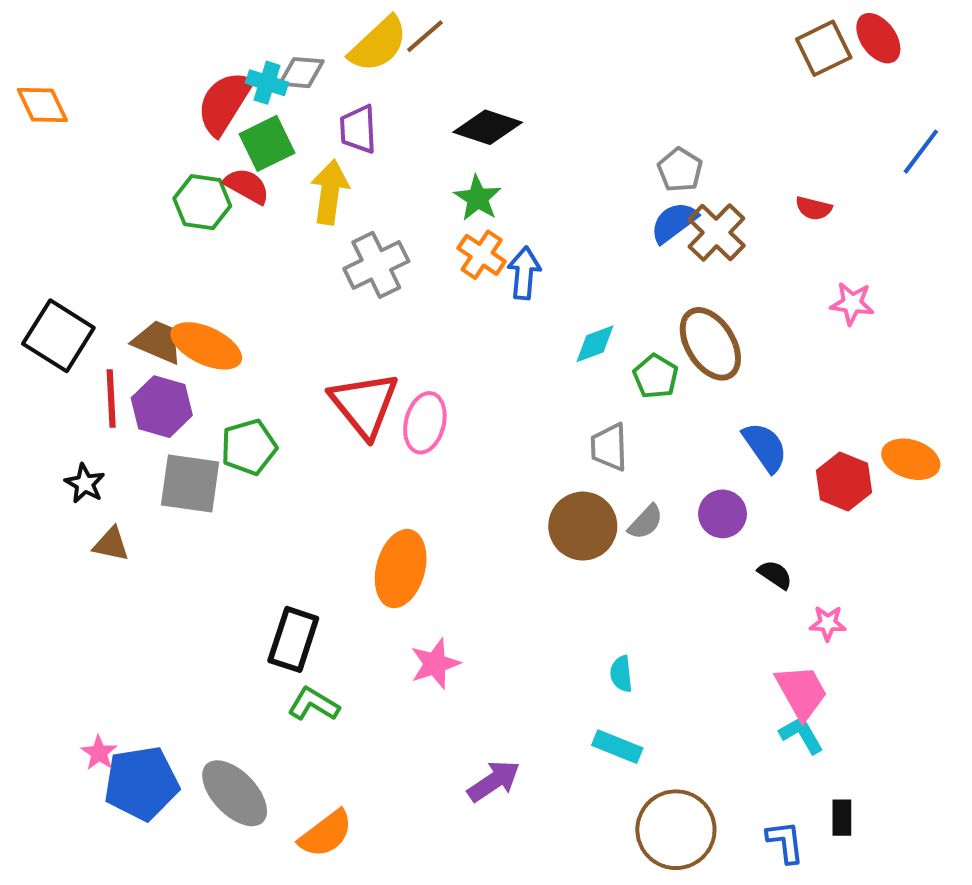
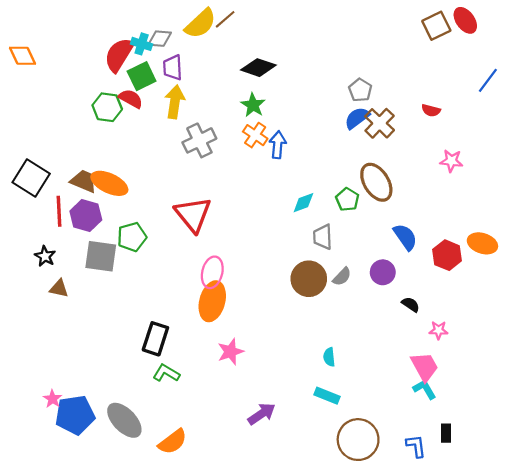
purple trapezoid: (358, 129) -> (173, 68), moved
cyan diamond: (595, 344) -> (303, 203), moved
pink ellipse: (425, 423) -> (212, 272), moved

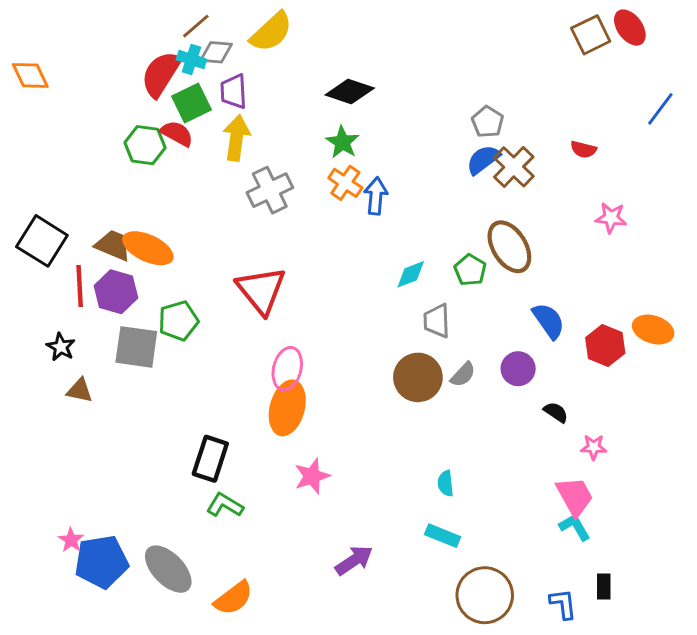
brown line: (225, 19) -> (196, 26), moved

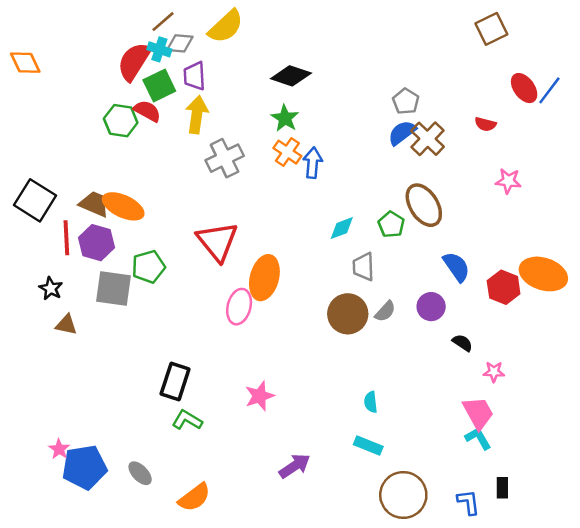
red ellipse: (630, 28) -> (524, 88), moved
orange ellipse: (653, 330) -> (543, 274), size x1.4
orange ellipse: (287, 408) -> (264, 278), moved
gray ellipse: (168, 569) -> (140, 473), size x0.6

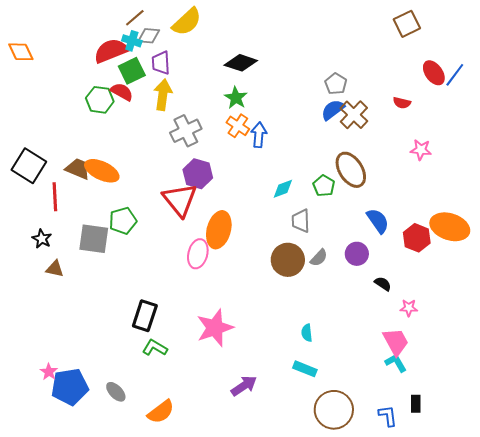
red semicircle: (134, 61) -> (111, 51), turned 36
purple hexagon: (97, 243) -> (198, 174), moved
pink star: (260, 396) -> (215, 328), size x1.5

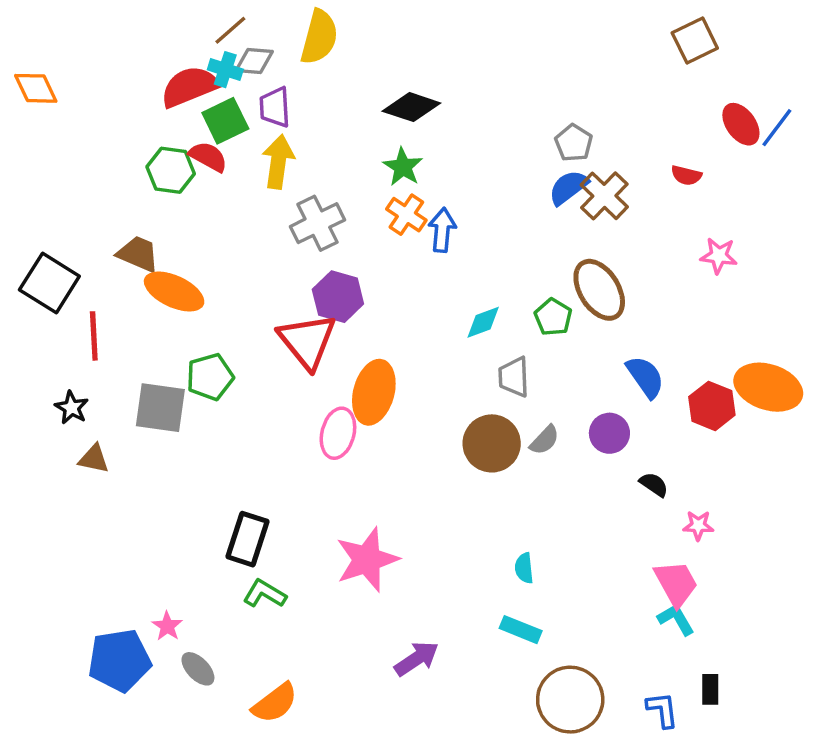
yellow semicircle: (187, 22) -> (319, 37), turned -32
brown trapezoid: (78, 169) -> (138, 254), moved
pink star: (49, 372) -> (167, 626), moved

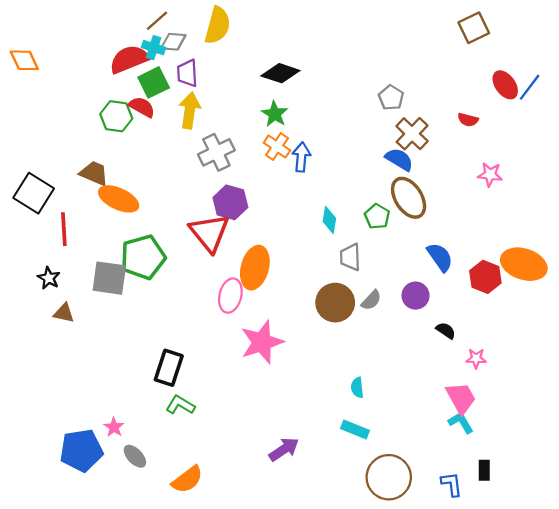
blue semicircle: (568, 187) -> (399, 159), moved, turned 68
cyan diamond: (483, 322) -> (329, 220), turned -60
green pentagon: (210, 377) -> (143, 257), size x1.4
pink star: (367, 560) -> (262, 342), moved

